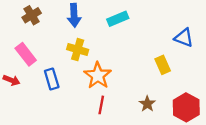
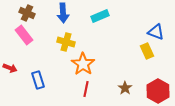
brown cross: (32, 15) -> (27, 13), turned -35
pink rectangle: (26, 54) -> (24, 35), moved
yellow rectangle: (163, 65) -> (147, 51), moved
blue rectangle: (52, 79) -> (38, 80), moved

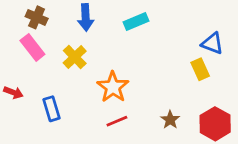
yellow cross: (66, 42) -> (75, 57), moved, turned 30
red line: (86, 89) -> (117, 121), turned 56

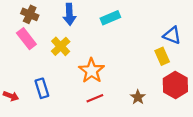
red arrow: (13, 92) -> (11, 96), moved
red hexagon: (215, 124) -> (175, 85), moved

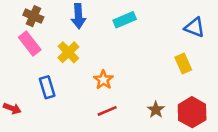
blue triangle: (172, 35) -> (195, 27), moved
orange star: (92, 71) -> (103, 80), size x0.7
red hexagon: (175, 85) -> (192, 112), moved
blue rectangle: (42, 88) -> (47, 87), moved

